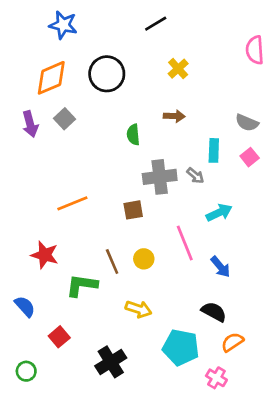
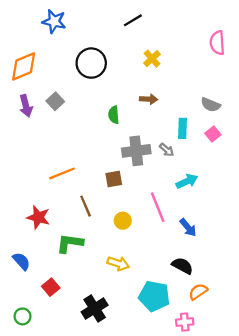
orange diamond: (51, 78) -> (24, 66), moved
brown line: (112, 261) -> (86, 206), moved
pink cross: (216, 378) -> (185, 322), turned -36

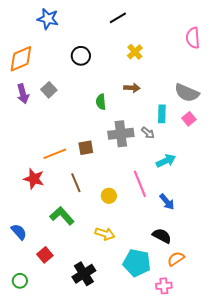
black circle: (91, 63) -> (81, 56), size x0.7
gray semicircle: (211, 105) -> (187, 93), size x1.4
brown square: (114, 179) -> (86, 148), moved
red star: (38, 217) -> (34, 179), moved
green L-shape: (70, 243) -> (62, 216), turned 40

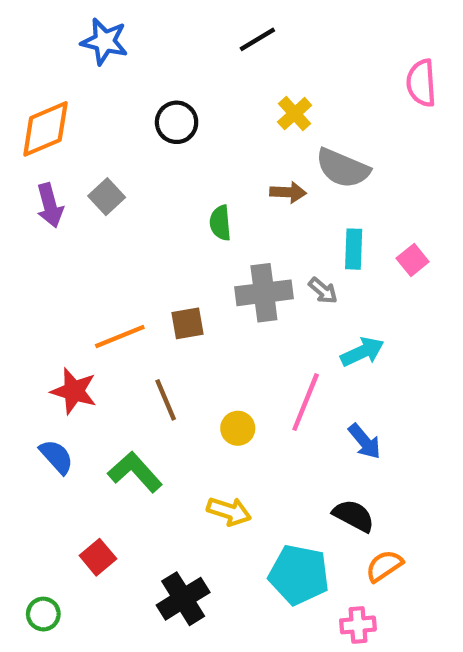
gray semicircle: (187, 93) -> (343, 168), moved
pink line: (140, 184) -> (306, 402), turned 44
blue semicircle: (19, 232) -> (56, 457), moved

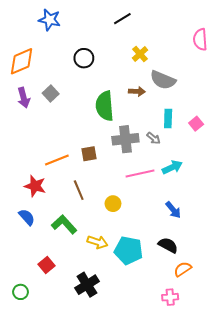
green semicircle: (220, 223) -> (105, 106), size x1.8
pink line: (306, 402) -> (140, 173), moved, turned 56
yellow arrow: (229, 511) -> (97, 242), moved
cyan pentagon: (299, 575) -> (129, 250), moved

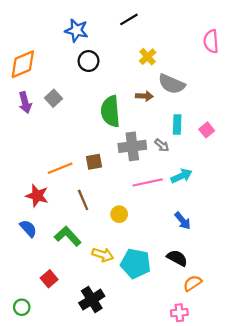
blue star: (50, 20) -> (76, 30), moved

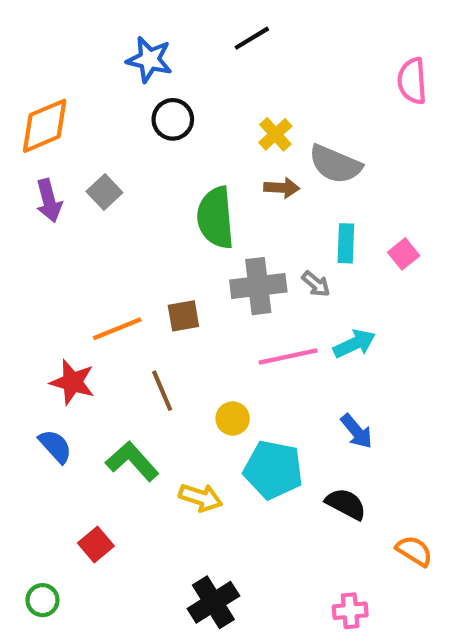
yellow cross: (148, 57) -> (275, 134), moved
cyan pentagon: (136, 263) -> (273, 470), moved
orange semicircle: (192, 283) -> (414, 551), moved, turned 66
black cross: (92, 300) -> (213, 602), moved

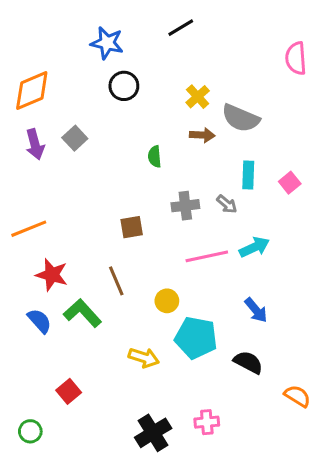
green semicircle: (216, 218) -> (155, 157), size x0.5
gray cross: (258, 286) -> (185, 206), size x0.7
orange line: (117, 329) -> (29, 229), moved
green L-shape: (132, 461) -> (82, 313), moved
pink cross: (350, 611) -> (207, 422), moved

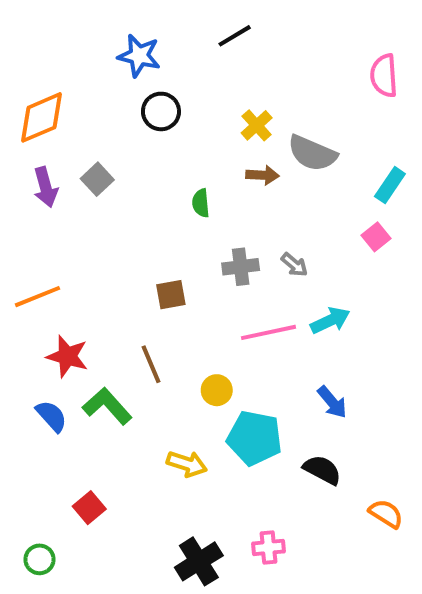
cyan rectangle: (248, 175) -> (390, 185), moved, turned 32

